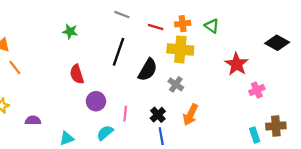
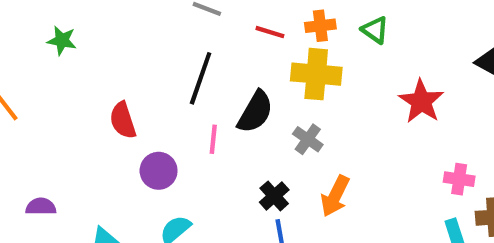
green star: (70, 31) -> (62, 40), moved
pink cross: (257, 90) -> (459, 179), moved, turned 32
pink line: (125, 114) -> (213, 139), moved

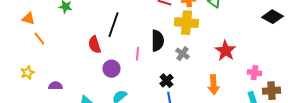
black line: (201, 78) -> (113, 25), moved
red star: (421, 101) -> (225, 51), moved
black semicircle: (255, 112) -> (157, 41), turned -30
orange arrow: (335, 196) -> (213, 85), moved, turned -30

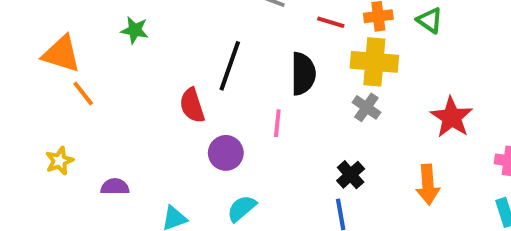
orange triangle: (28, 19) -> (61, 54), size x1.5
black semicircle: (157, 41) -> (303, 74), moved
gray cross: (182, 54) -> (366, 107), moved
black cross: (166, 81) -> (351, 175), moved

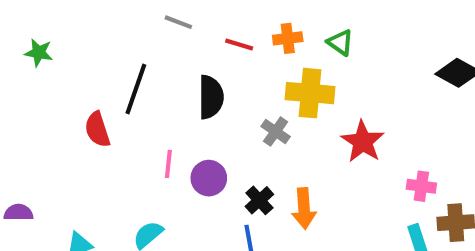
yellow cross: (374, 62) -> (310, 93), moved
pink line: (277, 123) -> (168, 164), moved
purple circle: (226, 153) -> (209, 178), moved
orange arrow: (428, 185) -> (304, 208), moved

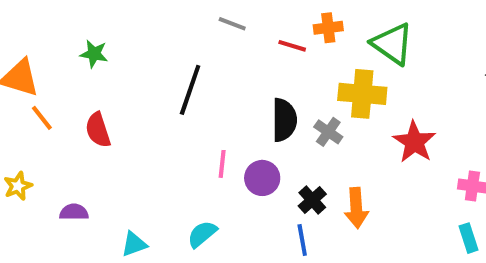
orange cross: (288, 38) -> (328, 28), moved
green triangle: (340, 42) -> (392, 44), size x1.6
black semicircle: (211, 97) -> (284, 120), moved
red semicircle: (97, 129) -> (98, 130), moved

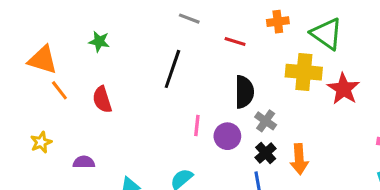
gray line: (232, 24) -> (189, 19), moved
red line: (292, 46) -> (235, 41), moved
gray cross: (328, 132) -> (266, 121), moved
red star: (414, 142) -> (343, 89), moved

